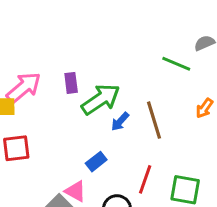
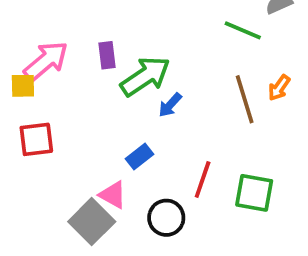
brown line: (154, 120) -> (245, 99), moved

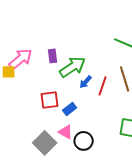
red square: (36, 139) -> (50, 100), moved
red line: (203, 180) -> (103, 86), moved
pink triangle: (113, 195) -> (66, 132), moved

